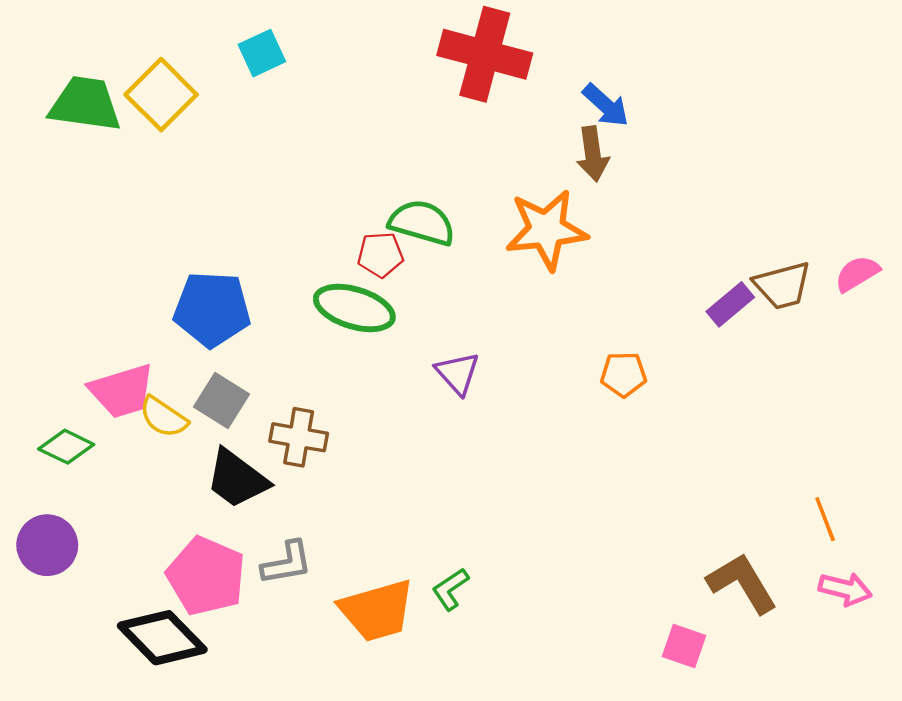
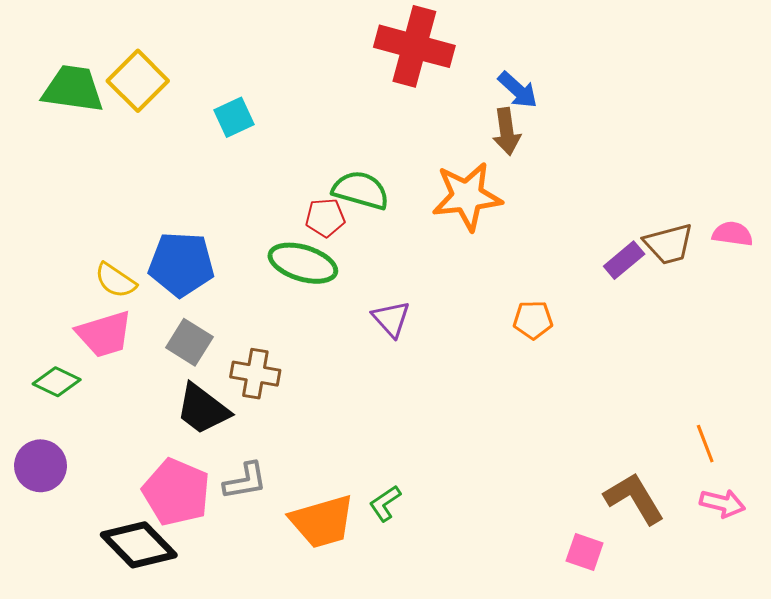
cyan square: (262, 53) -> (234, 117), moved
pink semicircle: (857, 274) -> (733, 234), turned 39
yellow semicircle: (163, 417) -> (115, 280), moved

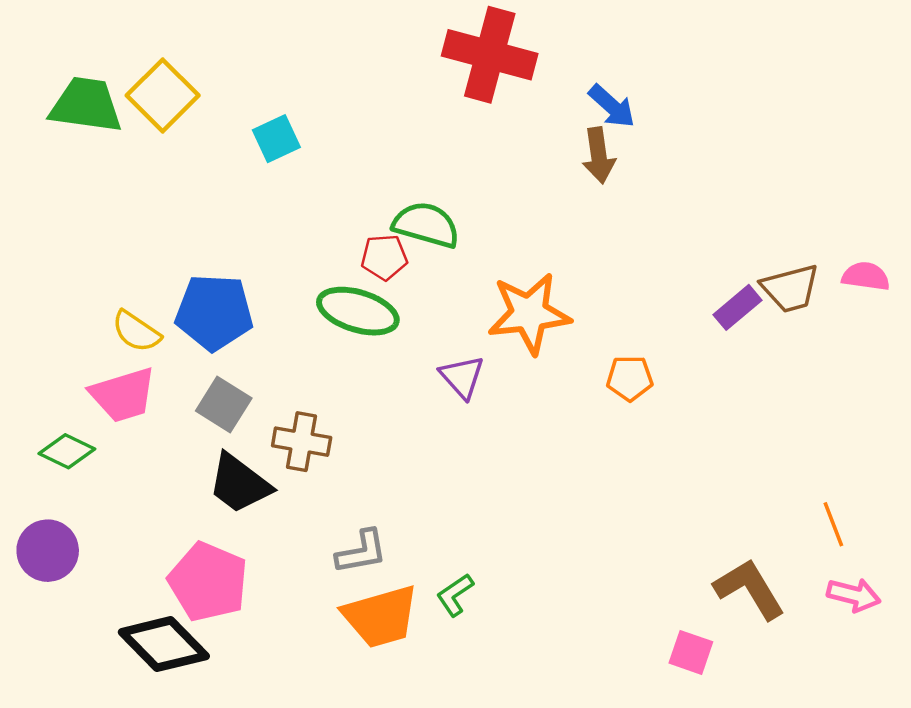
orange star: (467, 196) -> (529, 313), moved
gray L-shape: (245, 481) -> (361, 552), moved

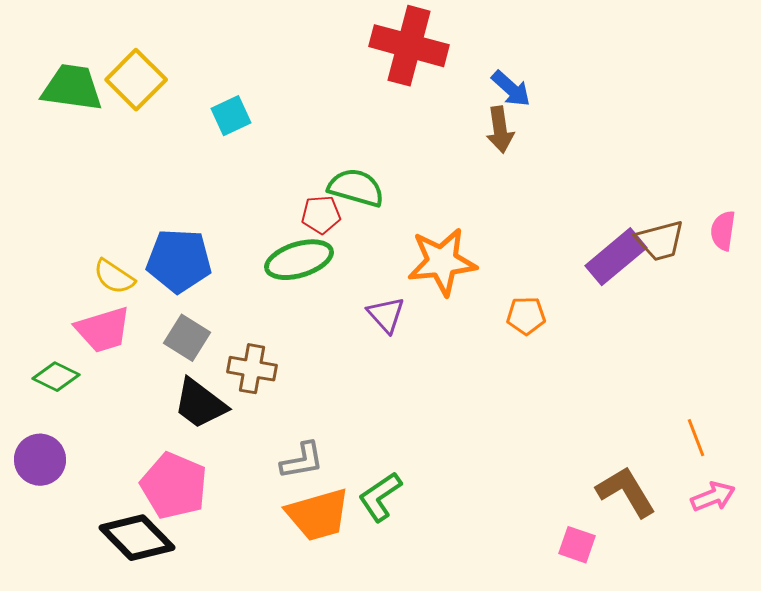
pink semicircle: (866, 276) -> (723, 231), turned -90
purple rectangle: (738, 307) -> (616, 257), size x1.5
green ellipse: (358, 311) -> (299, 260), turned -34
green L-shape: (455, 595) -> (380, 497), size x1.4
pink arrow: (854, 595) -> (713, 497), turned -36

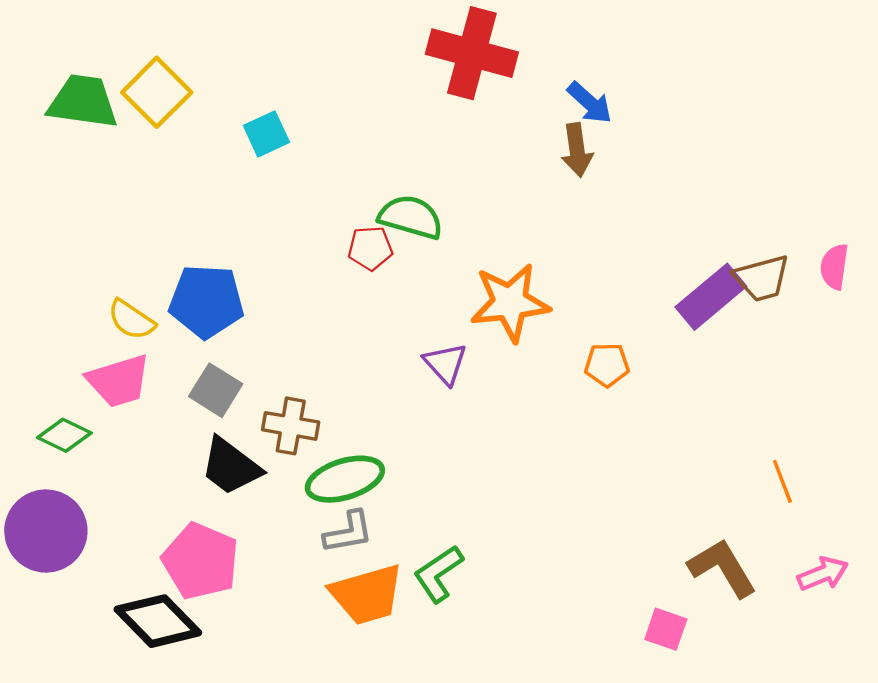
green ellipse: (299, 260) -> (345, 479), moved
orange line: (696, 438) -> (782, 481), moved
purple circle: (40, 460) -> (46, 531), size x1.4

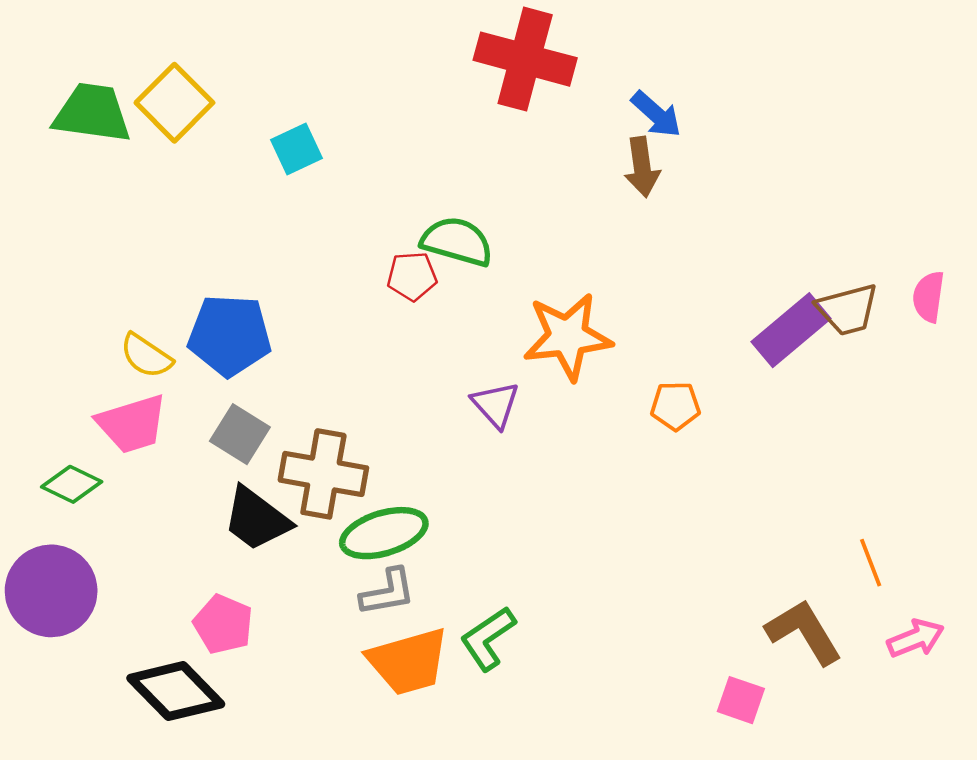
brown cross: (291, 426) -> (323, 474), size x1.4
orange line: (782, 481) -> (871, 563), moved
pink pentagon: (201, 561) -> (223, 624), size x0.7

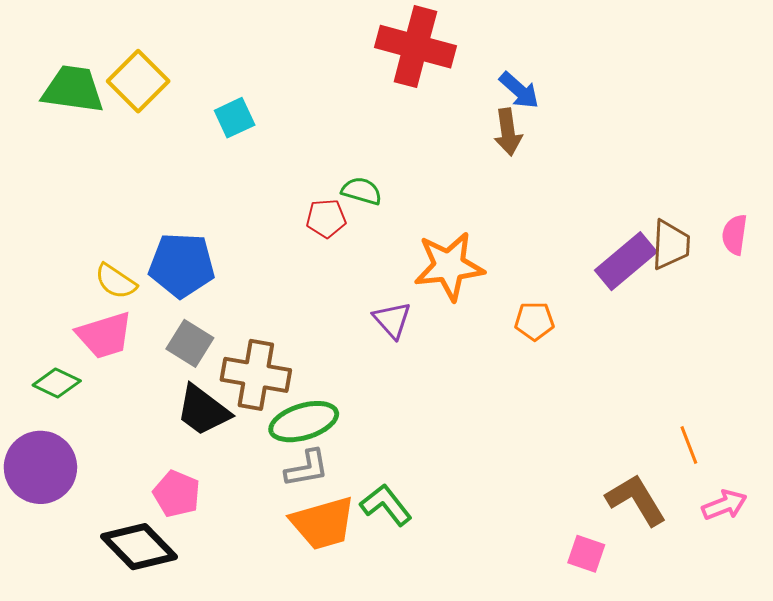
green semicircle: (457, 241) -> (362, 191), size x0.7
brown trapezoid: (848, 310) -> (671, 245), turned -72
green L-shape: (488, 638) -> (386, 505), turned 86

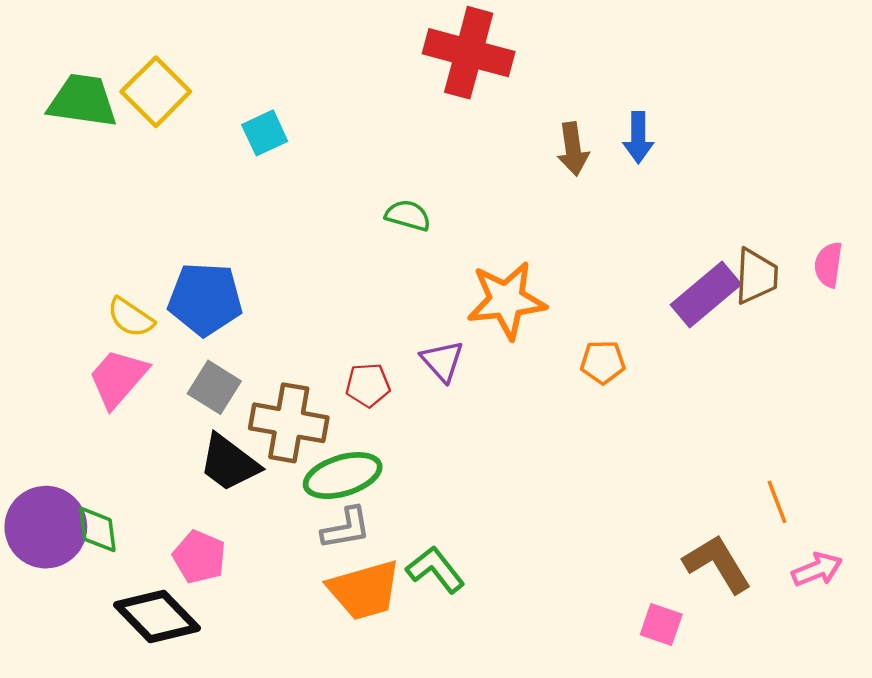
blue arrow: (519, 90) -> (638, 138), moved, turned 48
red pentagon: (326, 218) -> (368, 385), moved
pink trapezoid: (104, 335) -> (118, 378), turned 148
green diamond: (57, 383) -> (97, 529), moved, turned 57

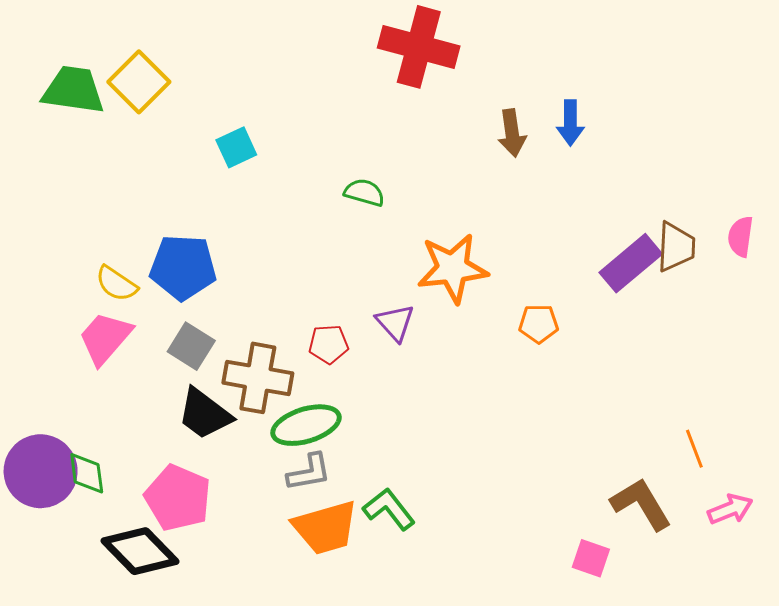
cyan square: (265, 133) -> (236, 147), moved
pink pentagon: (199, 557) -> (178, 498), size x1.4

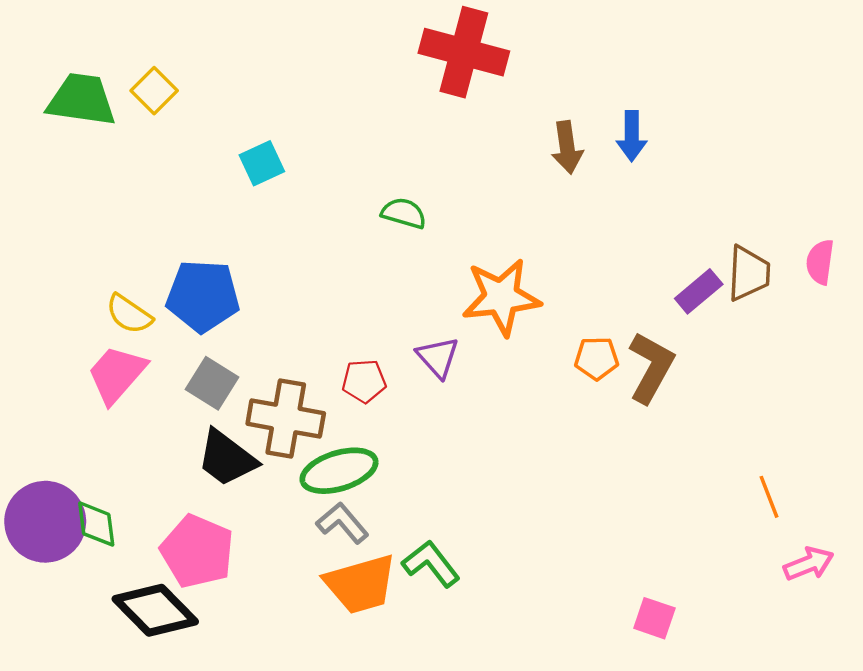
yellow square: (139, 82) -> (154, 91), size x0.7
purple rectangle: (631, 263) -> (699, 291), size x0.7
gray L-shape: (309, 472) -> (342, 523), turned -120
brown L-shape: (641, 504) -> (651, 367), moved, turned 60

